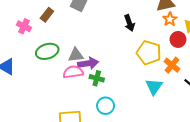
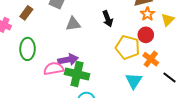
red circle: (178, 39) -> (146, 35), moved
green ellipse: (47, 51) -> (27, 49), turned -70
gray triangle: (76, 55) -> (73, 24), moved
green cross: (97, 78) -> (77, 74), size x1.6

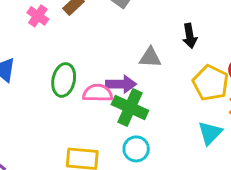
gray triangle: (73, 24) -> (150, 57), moved
green ellipse: (27, 49) -> (64, 80), moved

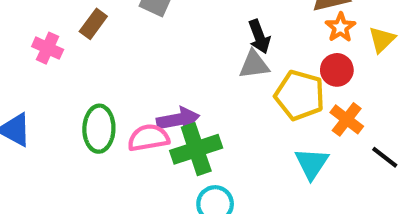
gray triangle: (150, 57) -> (254, 65), moved
green cross: (130, 107) -> (196, 149), turned -32

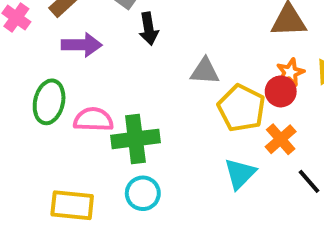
orange star: (340, 27) -> (290, 72), moved
black arrow: (259, 37) -> (149, 29), moved
purple arrow: (178, 120) -> (82, 45), moved

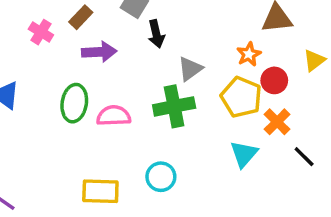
gray triangle: (205, 71) -> (190, 69), moved, turned -36
orange star: (290, 72) -> (249, 54), moved
green cross: (135, 139) -> (174, 106), moved

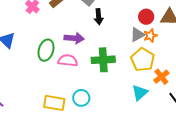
purple arrow: (99, 52) -> (74, 38), moved
gray triangle: (190, 69) -> (137, 35), moved
red circle: (274, 80) -> (146, 17), moved
cyan circle: (161, 177) -> (81, 98), moved

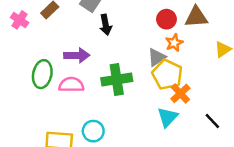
gray triangle: (137, 35) -> (157, 57), moved
orange cross: (161, 77) -> (180, 93), moved

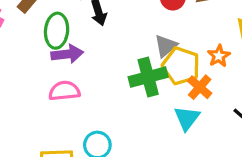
orange star: (174, 43) -> (219, 56), moved
green ellipse: (42, 74) -> (57, 31), moved
green cross: (117, 80) -> (148, 77), moved

